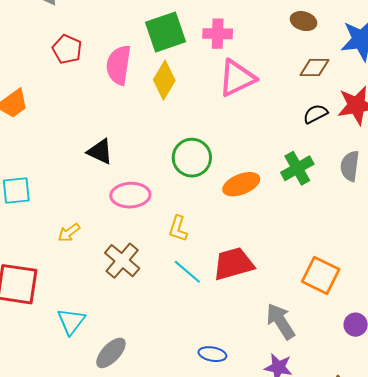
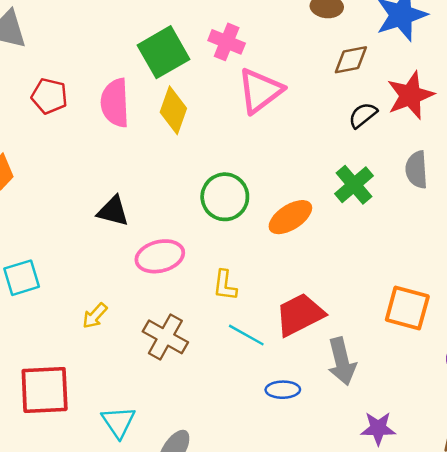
pink cross: (218, 34) -> (227, 42), turned 32
gray arrow: (280, 321) -> (342, 361), moved, turned -150
blue ellipse: (212, 354) -> (283, 390), moved

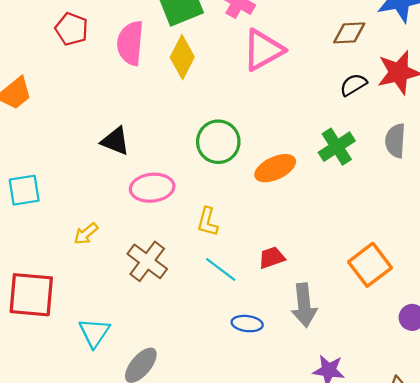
orange square: (407, 308) -> (370, 265), turned 30
red trapezoid: (300, 315) -> (272, 258), size x0.6

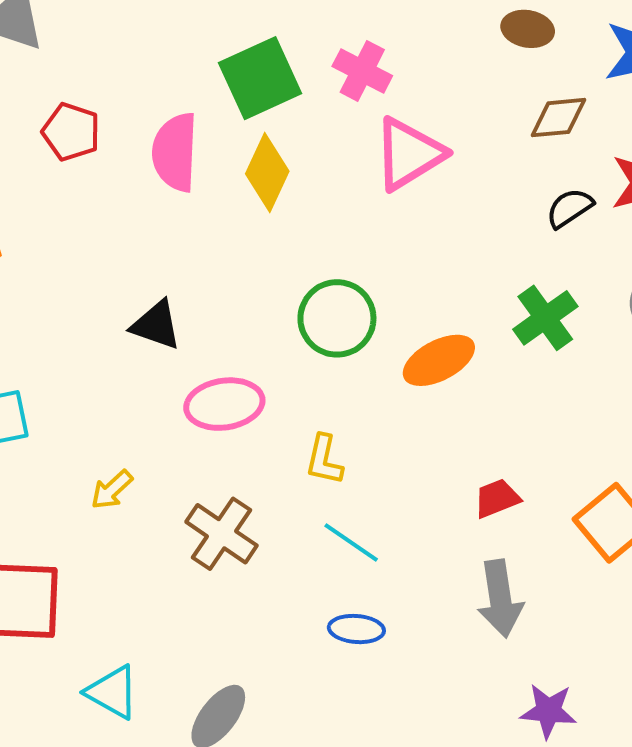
red trapezoid: (272, 258) -> (497, 498), moved
blue ellipse: (247, 324) -> (356, 629), moved
cyan triangle: (94, 333) -> (112, 692), moved, turned -32

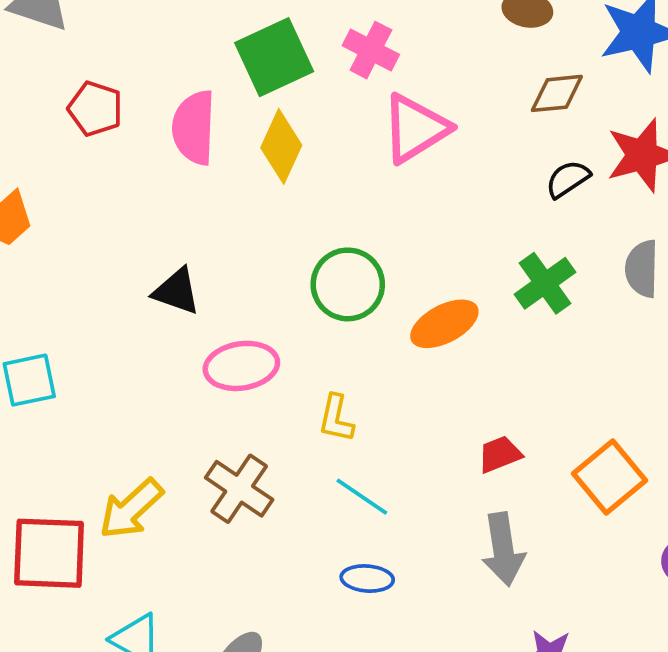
yellow arrow: (112, 490) -> (131, 509), moved, size x1.6

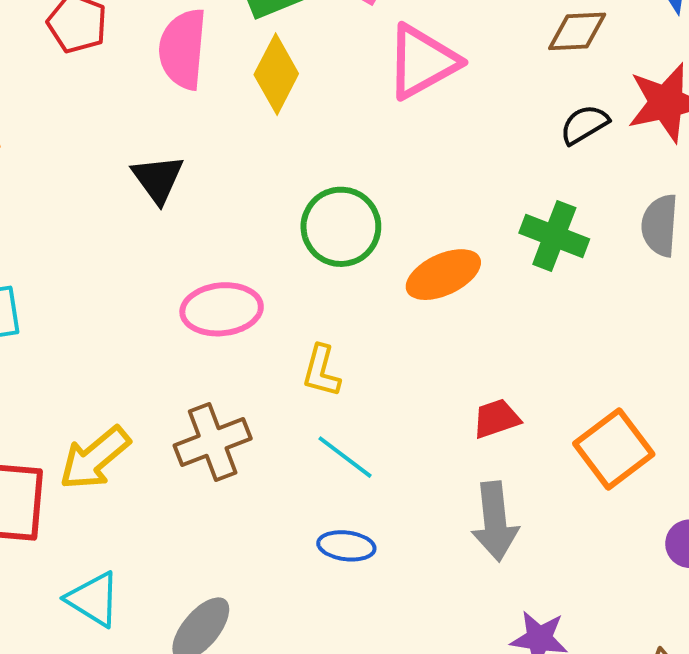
green cross: (545, 283) -> (554, 236), turned -36
black triangle: (177, 291) -> (158, 179), moved, turned 32
brown cross: (239, 489) -> (213, 442), turned 32

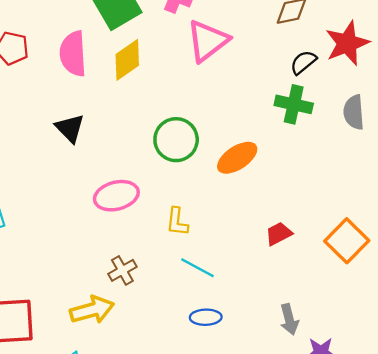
yellow diamond: (276, 74) -> (127, 60), turned 36
green cross: (554, 236) -> (294, 104), moved
brown cross: (213, 442) -> (122, 270), size x0.7
yellow arrow: (95, 458) -> (92, 310), moved, turned -147
gray arrow: (495, 521) -> (289, 319), moved, size x0.7

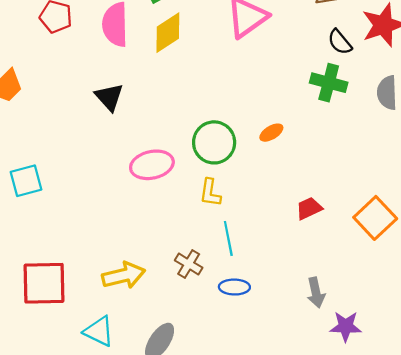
black semicircle: (303, 62) -> (340, 42), turned -92
green circle: (176, 140) -> (214, 142), moved
orange ellipse: (237, 158) -> (271, 133), size x0.6
cyan line: (198, 268) -> (228, 238), turned 48
brown cross: (122, 270) -> (189, 264), moved, turned -32

